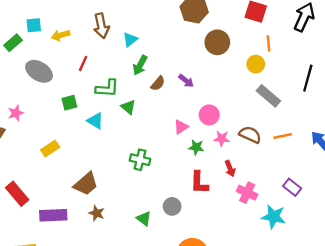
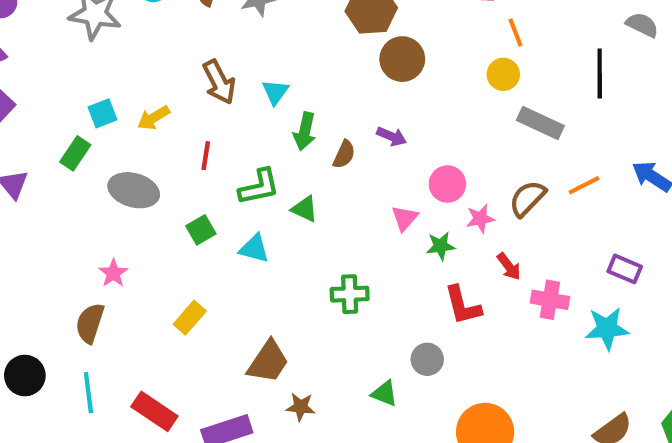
brown circle: (217, 42) -> (402, 59), moved
brown semicircle: (250, 135) -> (527, 198), turned -55

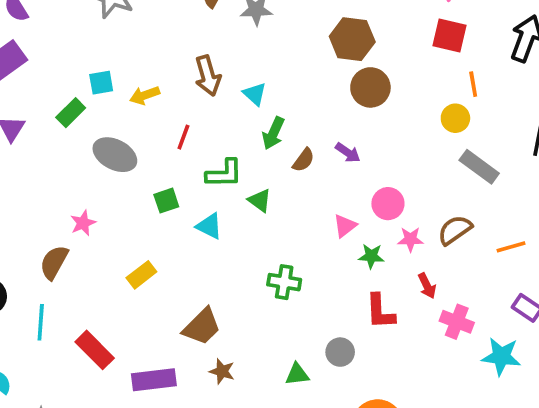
cyan triangle: (275, 92) -> (255, 94), turned -35
orange line: (584, 185) -> (511, 247), moved
green triangle: (384, 393) -> (297, 374), turned -40

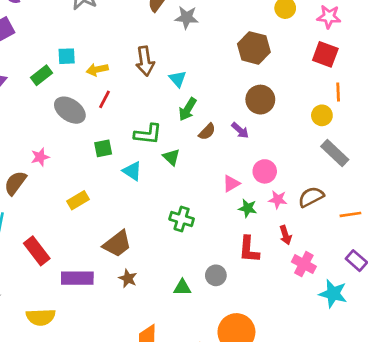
brown circle: (370, 87) -> (260, 100), moved
red line: (183, 137) -> (104, 99), moved

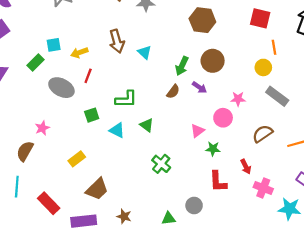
green arrow: (188, 109) -> (182, 66), moved
green triangle: (171, 157) -> (147, 125), moved
pink star: (278, 200) -> (238, 99), moved
green cross: (182, 219) -> (161, 164), turned 30
brown trapezoid: (117, 244) -> (97, 189), moved

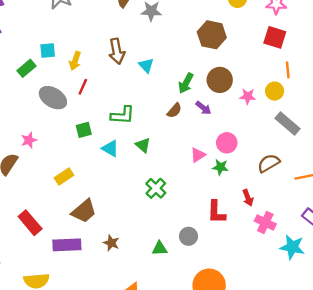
yellow arrow: (79, 53) -> (75, 61), turned -56
pink star: (238, 99) -> (248, 96), moved
green star: (213, 149) -> (220, 167), moved

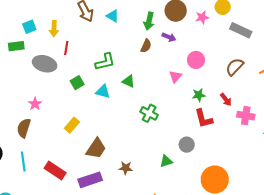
green rectangle: (26, 68) -> (16, 46), turned 49
green star: (220, 167) -> (199, 95), moved

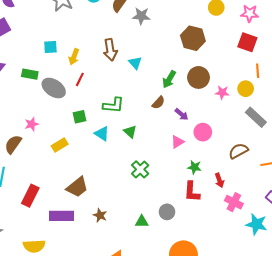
purple arrow: (169, 37) -> (182, 114), moved
green rectangle: (16, 46) -> (30, 74), moved
yellow rectangle: (72, 125) -> (60, 145), moved
red rectangle: (55, 170) -> (30, 196), turned 65

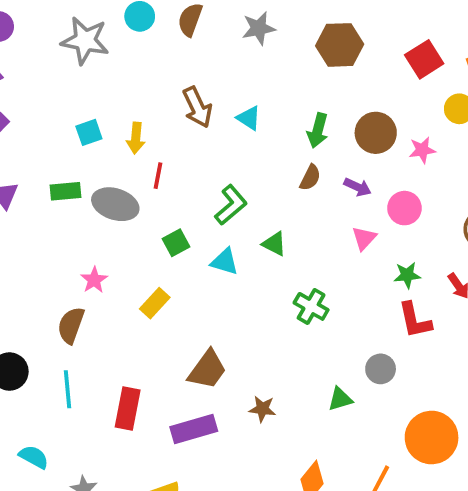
gray star: (141, 16) -> (259, 28), moved
red square: (247, 42) -> (424, 59), moved, turned -36
brown circle: (199, 77) -> (376, 133), moved
pink star: (222, 92) -> (422, 150), moved
green L-shape: (113, 105) -> (231, 205), turned -30

